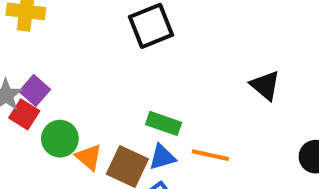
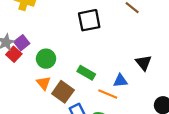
green circle: (60, 139) -> (46, 59), moved
blue triangle: (162, 157) -> (120, 81), moved

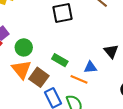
orange triangle: (44, 83) -> (22, 69), size x1.5

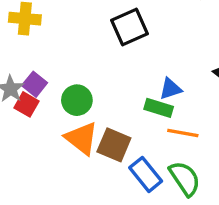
green rectangle: (60, 60) -> (159, 108), moved
blue triangle: (90, 67) -> (170, 89), moved

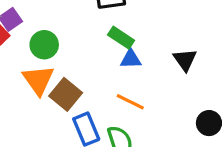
green rectangle: (159, 108) -> (121, 38), moved

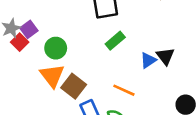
green rectangle: (121, 38) -> (115, 41), turned -72
blue triangle: (131, 59) -> (148, 60), moved, turned -30

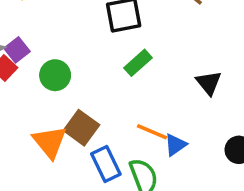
blue triangle: (148, 60) -> (175, 145), moved
orange triangle: (52, 76) -> (50, 142), moved

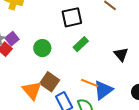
green circle: (55, 75) -> (42, 48), moved
blue triangle: (175, 145) -> (103, 90), size x1.5

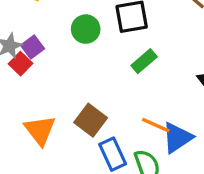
green circle: (42, 48) -> (86, 29), moved
orange triangle: (32, 90) -> (40, 130), moved

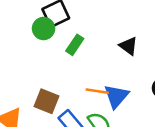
green circle: (86, 29) -> (44, 28), moved

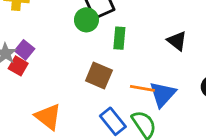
green rectangle: (75, 45) -> (119, 38), turned -30
brown square: (46, 101) -> (99, 76), moved

